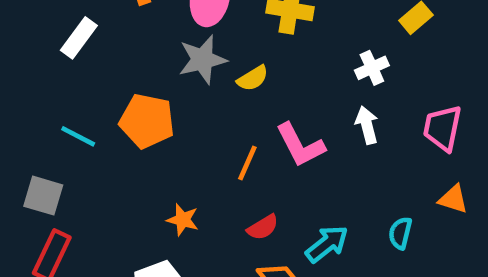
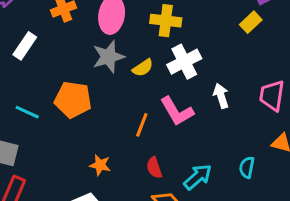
white cross: (372, 68) -> (184, 62), moved, size x1.5
red semicircle: (263, 227) -> (154, 168), turned 105

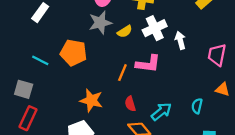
white arrow: (221, 96) -> (180, 40), moved
pink L-shape: (177, 111) -> (148, 64), turned -55
orange star: (100, 165) -> (91, 100), size x1.5

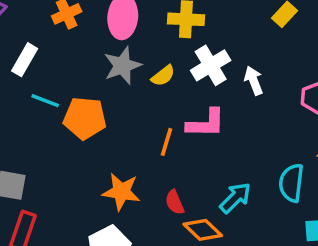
cyan line: (40, 60) -> (45, 101), moved
red semicircle: (130, 104) -> (175, 202), moved
cyan semicircle: (197, 106) -> (291, 183), size x1.5

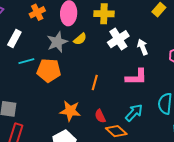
gray star: (122, 66) -> (57, 42), moved
yellow semicircle: (163, 76) -> (80, 39), moved
cyan line: (45, 101) -> (26, 61), turned -35
pink L-shape: (206, 123) -> (136, 77), moved

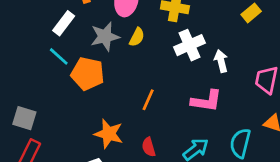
white rectangle: (14, 38) -> (64, 23), moved
yellow semicircle: (80, 39) -> (137, 37), turned -32
cyan line: (26, 61) -> (59, 56), turned 49

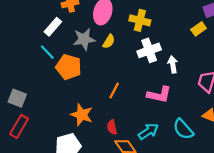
cyan semicircle: (240, 143) -> (183, 129), turned -60

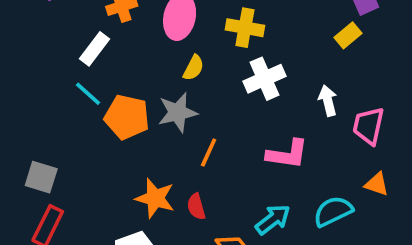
gray star: (84, 39) -> (178, 112), moved
white arrow: (173, 64) -> (328, 101), moved
red semicircle: (112, 127) -> (196, 207), moved
cyan semicircle: (183, 129) -> (333, 211), turned 110

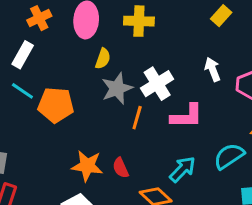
white cross: (265, 79) -> (157, 84), moved
gray star: (178, 112) -> (117, 88), moved
orange line: (209, 152) -> (137, 118), moved

